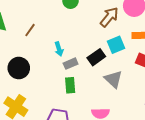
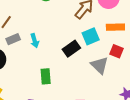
gray rectangle: (71, 64) -> (13, 39), moved
gray triangle: (113, 79) -> (100, 65), moved

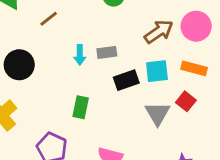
gray rectangle: (13, 39) -> (107, 52), moved

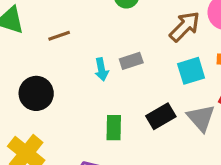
brown line: (49, 19) -> (59, 36), turned 30
black rectangle: (126, 80) -> (161, 116), moved

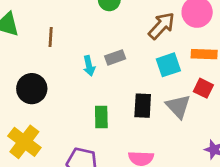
brown line: (59, 36) -> (51, 37), turned -66
black rectangle: (161, 116) -> (143, 106), turned -55

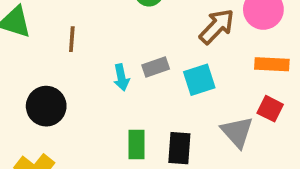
cyan square: (168, 65) -> (199, 80), moved
black rectangle: (143, 106) -> (179, 148), moved

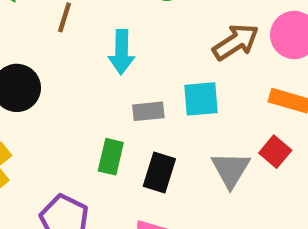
gray rectangle: (156, 67) -> (148, 111), moved
cyan arrow: (121, 77) -> (121, 52), moved, size x1.4

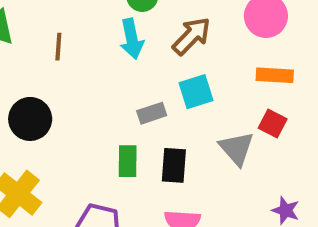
brown arrow: (236, 42) -> (192, 36), moved
cyan arrow: (121, 52) -> (132, 39), moved

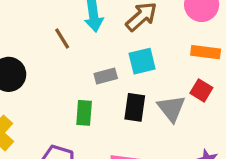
brown line: (58, 47) -> (62, 39), moved, turned -40
black rectangle: (174, 165) -> (135, 107), moved

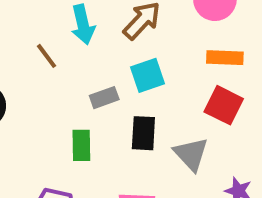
red square: (201, 90) -> (224, 105), size x1.4
gray triangle: (171, 108) -> (191, 154), moved

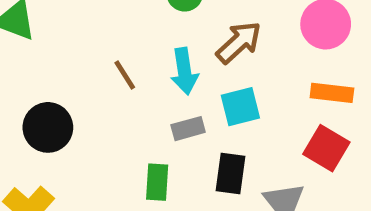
cyan arrow: (83, 25) -> (184, 71), moved

